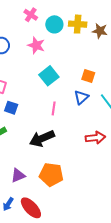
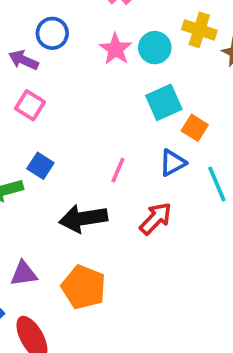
cyan circle: (54, 24) -> (155, 48), moved
cyan square: (49, 76) -> (164, 102), moved
blue square: (11, 108) -> (40, 166), moved
red arrow: (95, 138) -> (156, 219), moved, turned -54

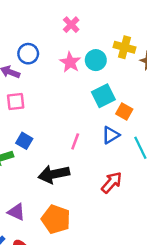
pink square: (30, 105) -> (16, 101), turned -36
red arrow: (156, 219) -> (112, 182), moved
purple triangle: (24, 274) -> (16, 212), turned 36

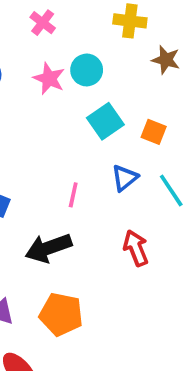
yellow cross: (124, 47) -> (130, 21), moved
orange square: (124, 112) -> (154, 132), moved
red arrow: (112, 182) -> (136, 248), turned -55

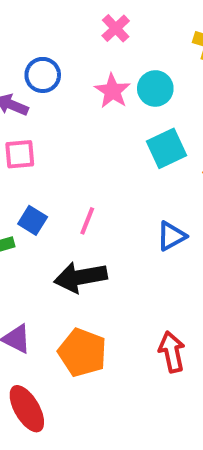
blue triangle: (125, 178) -> (171, 236), moved
pink line: (73, 195) -> (87, 221), moved
red arrow: (136, 248) -> (172, 352), moved

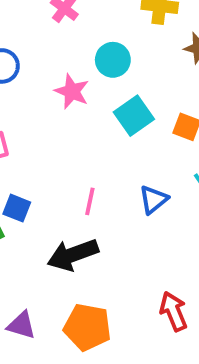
pink star: (112, 91) -> (72, 91), moved
pink line: (87, 221) -> (90, 201), moved

